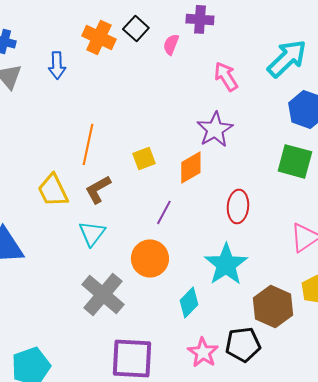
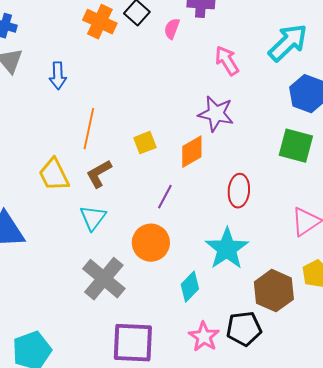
blue arrow: (57, 65) -> (58, 76), moved
purple star: (215, 129) -> (216, 114), turned -30

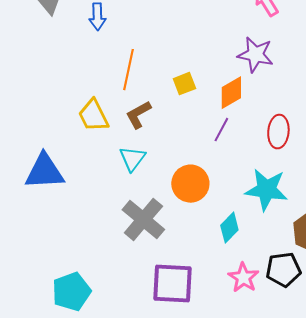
purple line: (165, 197) -> (221, 130), moved
cyan star: (227, 249) -> (266, 190), turned -30

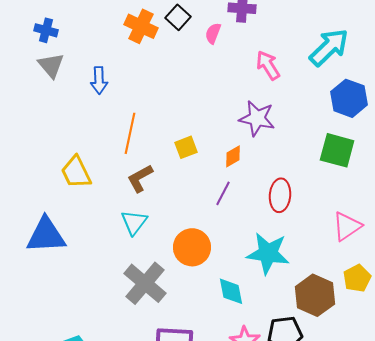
orange diamond: (231, 93) -> (233, 156), size x0.7
yellow trapezoid: (93, 116) -> (76, 172), moved
cyan diamond: (229, 228) -> (231, 291), turned -56

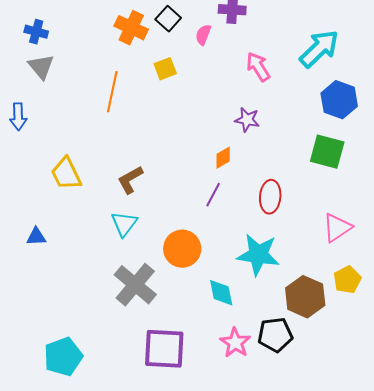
blue arrow: (99, 80) -> (18, 117), moved
purple star: (257, 118) -> (247, 120), size x0.7
orange line: (130, 133) -> (112, 92), moved
yellow square: (186, 147) -> (165, 69), moved
blue triangle: (46, 235) -> (36, 237), size x0.5

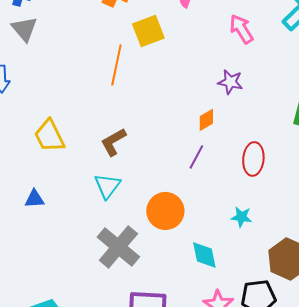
yellow square: (165, 69) -> (148, 31), size x1.4
orange line: (112, 92) -> (116, 65), moved
blue triangle: (36, 237) -> (34, 199), moved
cyan star: (258, 255) -> (241, 217), size x0.5

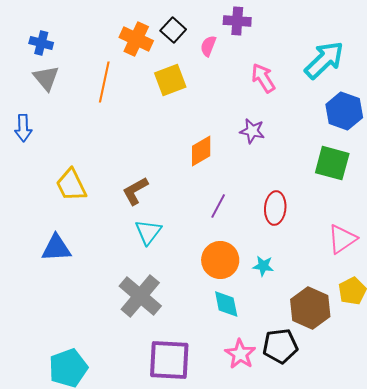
orange line: (116, 65) -> (104, 82), moved
orange diamond: (206, 120) -> (201, 151), moved, size x1.4
cyan triangle: (107, 186) -> (148, 232), moved
blue triangle: (34, 199) -> (56, 248), size x1.5
orange circle: (165, 211) -> (220, 260), moved

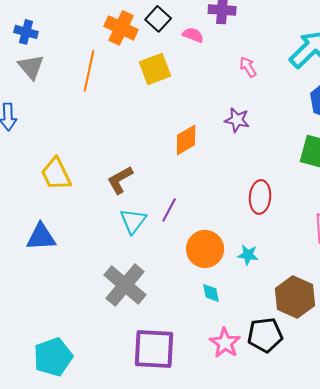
pink semicircle: (208, 46) -> (193, 35), turned 90
pink arrow: (263, 78) -> (248, 67), size x0.7
purple line: (218, 206) -> (169, 210), moved
cyan diamond: (226, 304) -> (211, 293), size x0.7

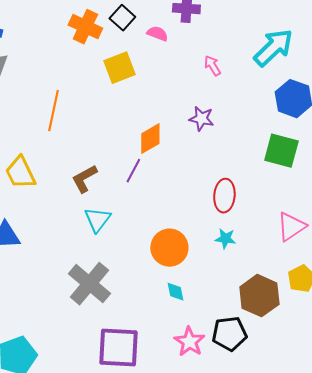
orange line: (89, 71) -> (53, 111), moved
purple line: (169, 210) -> (133, 171), moved
cyan star: (248, 255) -> (225, 239), moved

